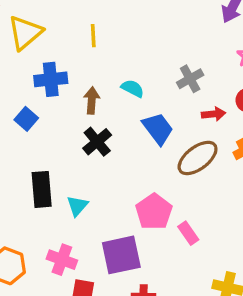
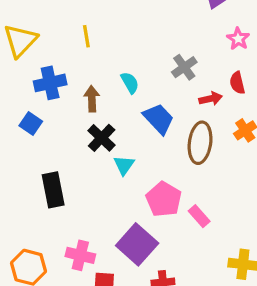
cyan semicircle: (133, 88) -> (130, 83), turned 40
brown ellipse: (198, 158) -> (200, 143), turned -39
cyan triangle: (77, 206) -> (124, 165), moved
purple square: (121, 255) -> (137, 244), turned -30

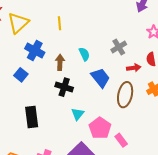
blue cross: (50, 83) -> (35, 50), turned 36
black cross: (102, 138) -> (64, 87), turned -30
cyan triangle: (124, 165) -> (78, 114), moved

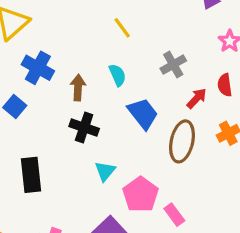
yellow line: (59, 23) -> (122, 28), moved, turned -32
red arrow: (134, 68) -> (197, 98), turned -40

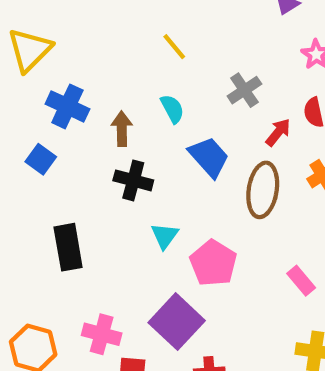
pink rectangle: (174, 215) -> (301, 281), moved

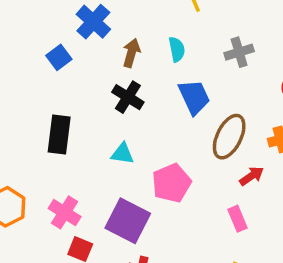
red arrow: (278, 132) -> (251, 176), moved
cyan triangle: (165, 236) -> (122, 154), moved, turned 45
purple square: (177, 322) -> (128, 221), turned -33

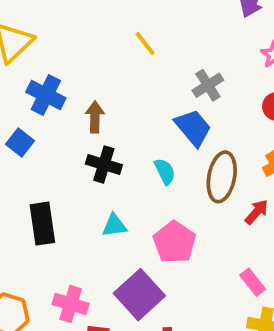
cyan semicircle: (177, 49) -> (165, 171), moved
blue trapezoid: (194, 97) -> (193, 128), moved
pink rectangle: (238, 219) -> (253, 282), moved
purple square: (128, 221) -> (139, 295), turned 36

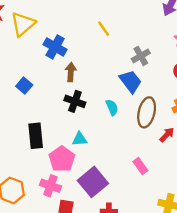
blue cross: (46, 95) -> (55, 47), moved
pink pentagon: (174, 242) -> (62, 159), moved
pink rectangle: (253, 282) -> (140, 166), moved

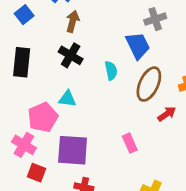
blue square: (24, 86) -> (24, 15), moved
black rectangle: (36, 136) -> (22, 62), moved
purple square: (93, 182) -> (73, 150), turned 32

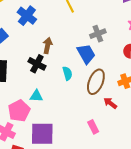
brown arrow: (73, 21) -> (48, 46), moved
red arrow: (167, 114) -> (110, 103), turned -104
pink rectangle: (130, 143) -> (93, 127), moved

